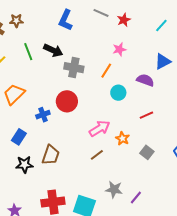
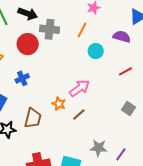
red circle: (67, 101) -> (28, 44), moved
orange star: (122, 138) -> (59, 104), moved

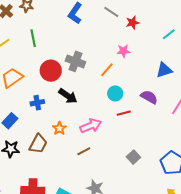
black arrow: (28, 14) -> (68, 96), moved
purple semicircle: (122, 37) -> (149, 97), moved
red line: (125, 71) -> (124, 113), moved
orange star: (59, 104) -> (59, 128), moved

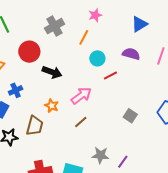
gray cross: (75, 61) -> (54, 26), moved, turned -36
blue cross: (37, 103) -> (16, 90), moved

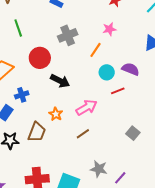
purple semicircle: (131, 54) -> (131, 69), moved

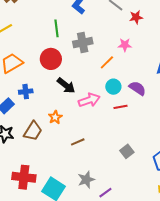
green line: (18, 28) -> (56, 28), moved
pink arrow: (86, 107) -> (89, 100), moved
gray star: (99, 169) -> (86, 180), turned 30

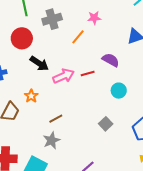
cyan circle: (113, 87) -> (119, 91), moved
red line: (120, 107) -> (88, 74), moved
gray star: (86, 180) -> (51, 140), moved

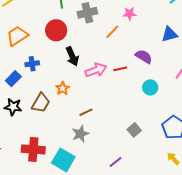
black arrow: (39, 63) -> (72, 56), turned 30
gray square: (106, 124) -> (134, 130), moved

